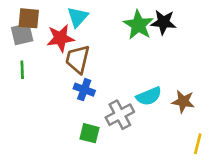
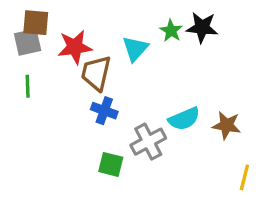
cyan triangle: (78, 17) -> (135, 49), moved
green star: (138, 25) -> (171, 31), size x0.6

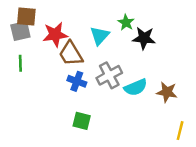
black star: (202, 27) -> (144, 38), moved
brown trapezoid: (96, 73) -> (71, 54), turned -44
gray cross: (148, 142) -> (109, 75), moved

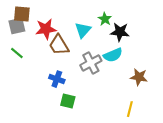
green line: (20, 63) -> (17, 53), turned -48
blue cross: (77, 81) -> (57, 79), moved
cyan semicircle: (136, 87) -> (113, 55), moved
yellow line: (180, 131) -> (130, 109), moved

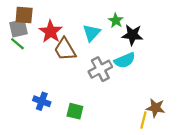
red star: (46, 29) -> (51, 32), turned -30
green line: (17, 53) -> (17, 44), moved
brown star: (139, 77) -> (156, 108), moved
blue cross: (57, 79) -> (42, 101), moved

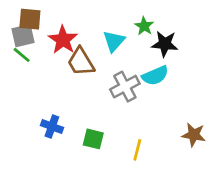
yellow line: (143, 120) -> (137, 150), moved

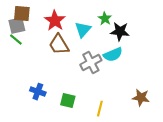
red star: (63, 40) -> (55, 21), moved

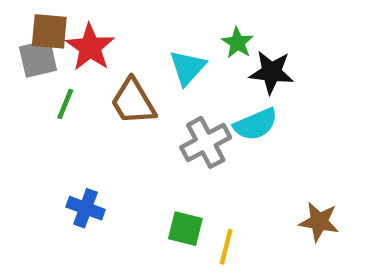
red star: (55, 21) -> (90, 47), moved
green line: (16, 40) -> (65, 104), moved, turned 72
green square: (68, 101) -> (185, 229), moved

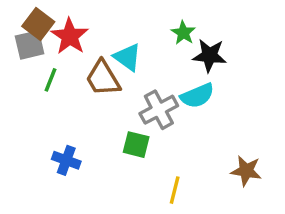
brown square: (49, 31) -> (38, 24), turned 32
cyan triangle: (188, 68) -> (127, 57), moved, turned -36
green square: (185, 229) -> (136, 145), moved

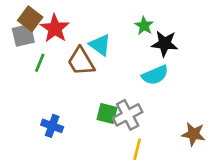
gray cross: (159, 110) -> (128, 115), moved

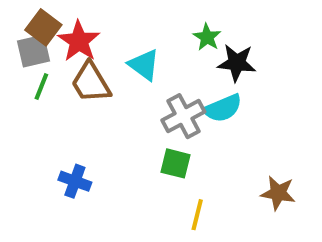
brown trapezoid: (81, 61) -> (91, 83), moved
green line: (40, 63) -> (41, 87), moved
green square: (107, 114) -> (176, 163), moved
gray cross: (128, 115) -> (183, 116), moved

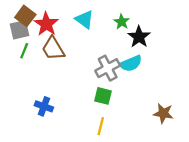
black star: (237, 63) -> (139, 37), turned 30
cyan triangle: (144, 65) -> (84, 19), moved
yellow line: (197, 215) -> (101, 126), moved

